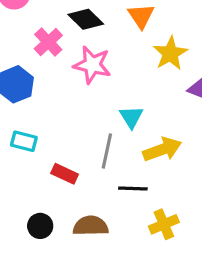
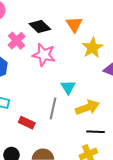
black line: (133, 188) -> (95, 132), moved

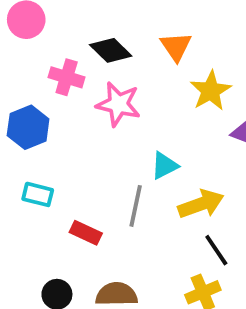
pink cross: (17, 41) -> (67, 77), turned -30
cyan triangle: (68, 87) -> (164, 166), turned 35
black line: (95, 132) -> (216, 250), turned 54

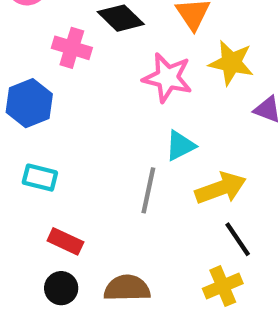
yellow star: (211, 91) -> (231, 63), turned -30
pink star: (118, 104) -> (167, 78), moved
red rectangle: (86, 233) -> (65, 241), moved

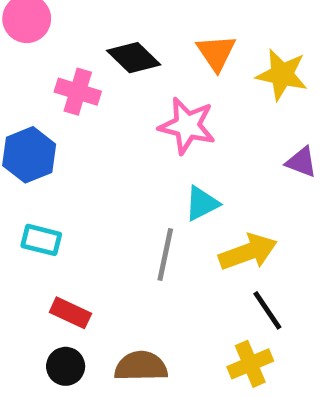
yellow star: (231, 63) -> (282, 75), moved

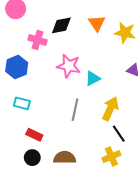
black diamond: (134, 58) -> (61, 25), turned -55
pink star: (187, 126) -> (69, 66), moved
cyan triangle: (202, 203) -> (93, 78), moved
yellow arrow: (248, 252) -> (110, 109), turned -45

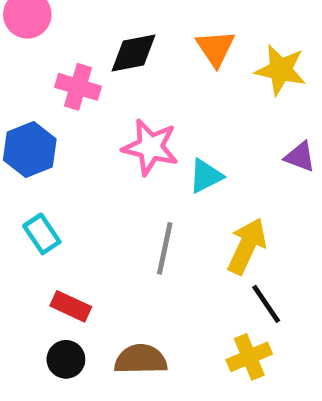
cyan rectangle: (22, 103) -> (42, 234), turned 42

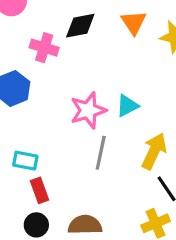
pink star: (150, 147) -> (88, 110), moved, turned -30
cyan rectangle: (42, 234) -> (25, 161), moved, turned -45
red rectangle: (71, 306) -> (39, 190), turned 45

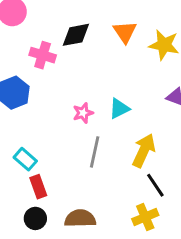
pink star: (88, 110) -> (83, 113), size x0.6
cyan rectangle: (25, 161) -> (25, 159), turned 30

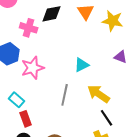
pink star: (83, 113) -> (33, 68), moved, size x1.6
yellow arrow: (144, 150) -> (99, 94), turned -80

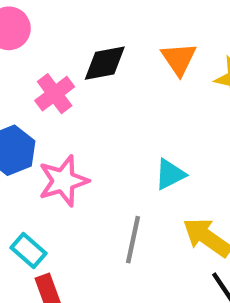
pink cross: (29, 28) -> (55, 94), turned 36

